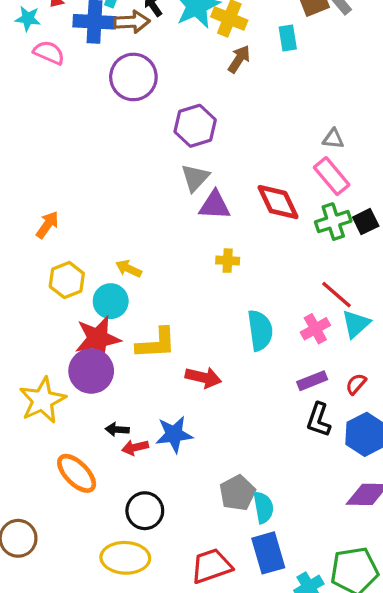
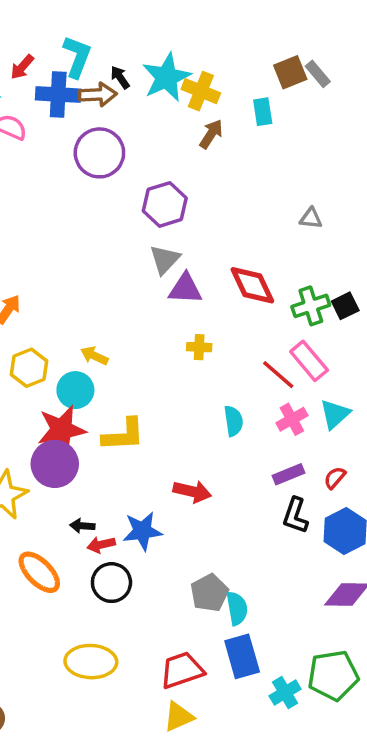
pink rectangle: (332, 176) -> (309, 361), moved
red line: (336, 295) -> (278, 375), moved
cyan semicircle: (260, 330) -> (233, 421), size x0.7
red arrow: (203, 377) -> (192, 491), moved
black circle: (145, 511) -> (111, 583), moved

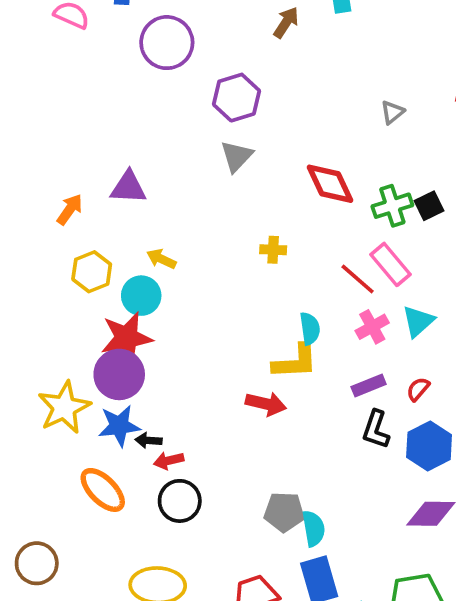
gray triangle: (311, 218) -> (392, 112), turned -45
purple triangle: (185, 289) -> (128, 187), moved
yellow L-shape: (123, 435) -> (295, 362), moved
blue star: (142, 531) -> (119, 426), moved
gray pentagon: (209, 593) -> (284, 512), turned 30

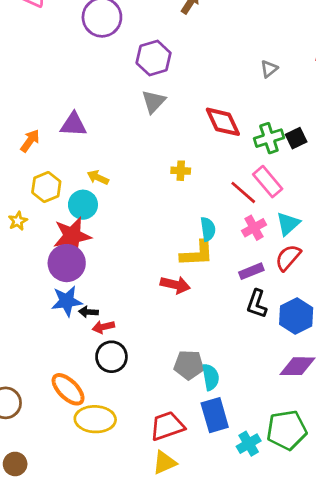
red semicircle: (418, 389) -> (288, 258), moved, size x1.5
yellow star: (64, 407) -> (18, 221), moved, size x0.5
orange ellipse: (103, 490) -> (68, 389), moved

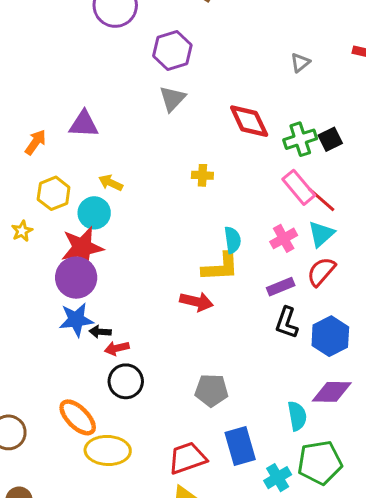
red line: (243, 192) -> (321, 199), moved
cyan semicircle: (211, 377) -> (297, 416), moved

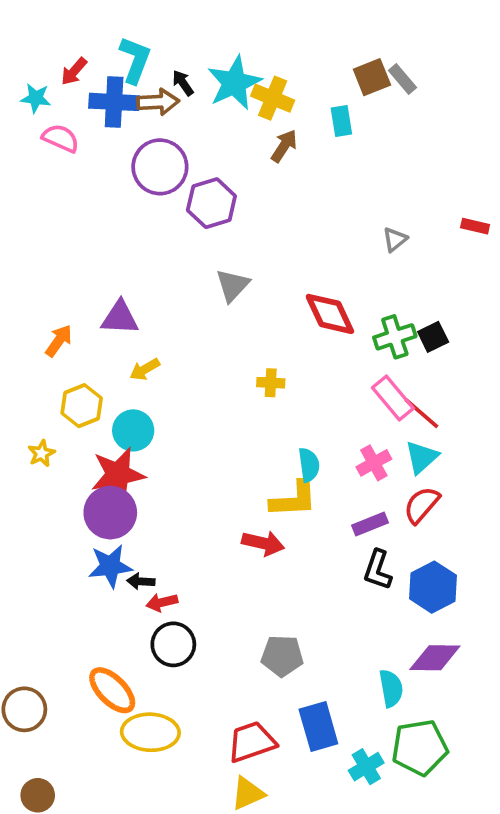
purple hexagon: (172, 50) -> (211, 203), moved
yellow arrow: (111, 183) -> (145, 369), moved, turned -55

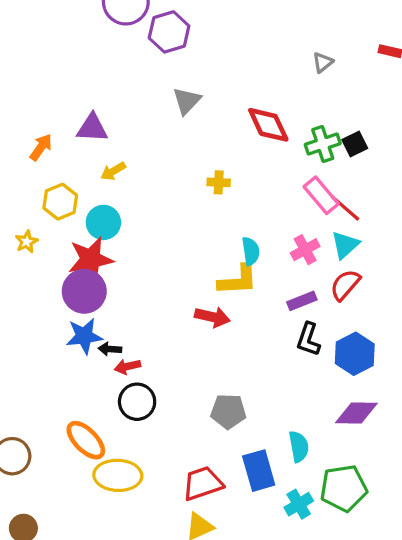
cyan semicircle: (391, 688) -> (299, 447), moved

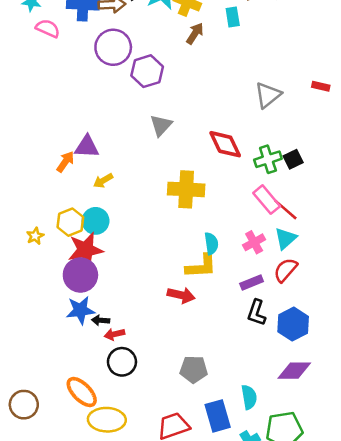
gray triangle: (323, 62) -> (268, 95), size x1.6
orange arrow: (41, 147) -> (65, 162), moved
yellow cross: (219, 182) -> (186, 189), size x2.0
yellow hexagon: (60, 202) -> (70, 222), moved

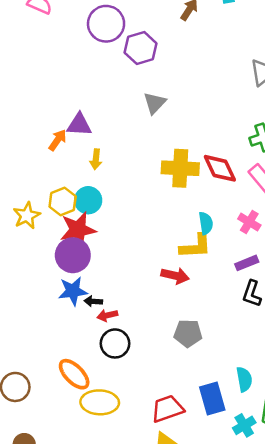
red diamond: (225, 144) -> (220, 168), moved
yellow arrow: (103, 181) -> (96, 159), turned -54
yellow star: (35, 236) -> (27, 216), size x1.5
pink cross: (254, 242) -> (249, 222), turned -30
gray pentagon: (194, 369) -> (188, 333), moved

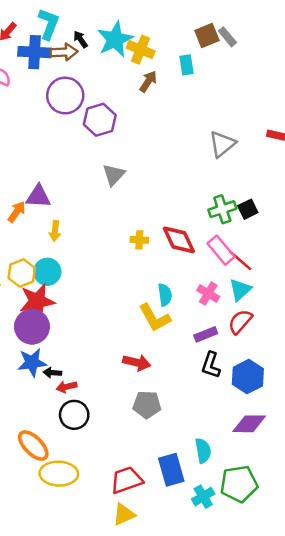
yellow cross: (180, 168) -> (139, 240), size x0.5
yellow L-shape: (196, 246) -> (155, 318), turned 64
red arrow: (175, 276) -> (137, 362), moved

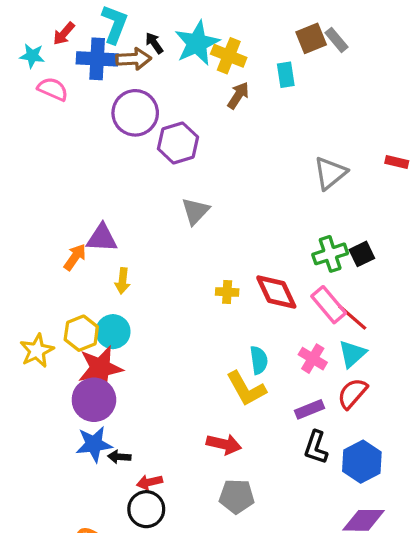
red arrow: (66, 387) -> (149, 482), moved

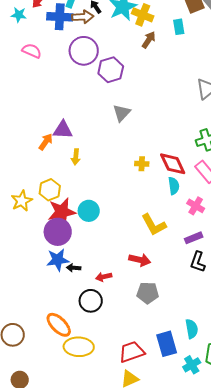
pink semicircle: (53, 89) -> (32, 51), moved
cyan circle: (113, 332) -> (89, 211), moved
cyan semicircle: (259, 360) -> (174, 186), moved
red arrow: (149, 482) -> (104, 277), moved

